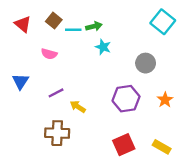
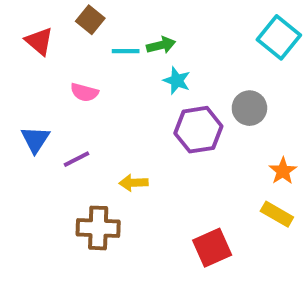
brown square: (54, 21) -> (90, 20), moved
purple line: (56, 93) -> (77, 159), moved
purple hexagon: (126, 99) -> (198, 130), moved
yellow arrow: (78, 107) -> (134, 183), turned -35
yellow rectangle: (162, 147) -> (277, 214), moved

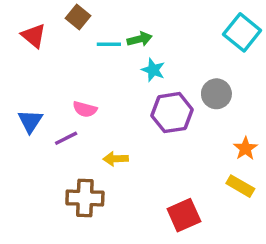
pink semicircle: (84, 92) -> (85, 109), moved

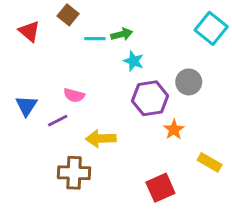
orange star: (245, 148) -> (174, 130), moved
yellow arrow: (116, 159) -> (101, 139), size x1.4

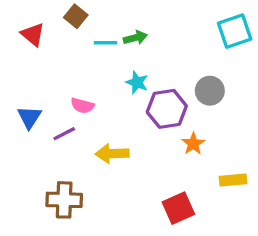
cyan square: (211, 28) -> (235, 31), turned 32
cyan star: (134, 61) -> (137, 82), moved
yellow rectangle: (210, 162) -> (233, 180), turned -35
brown cross: (74, 173) -> (64, 200), moved

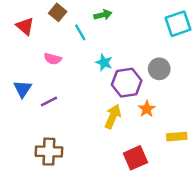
green arrow: (135, 38) -> (103, 15), moved
cyan line: (106, 43) -> (80, 32), turned 60
pink semicircle: (82, 106) -> (53, 59), moved
yellow arrow: (112, 154) -> (113, 116), moved, turned 115

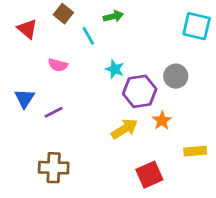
cyan square: (178, 24) -> (197, 26), turned 32
yellow arrow: (113, 116) -> (124, 129), turned 35

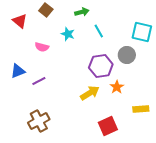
cyan square: (197, 26) -> (142, 32), moved
cyan line: (88, 36) -> (99, 31), moved
cyan star: (115, 69) -> (68, 34), moved
blue triangle: (24, 98) -> (18, 71), turned 35
brown cross: (54, 168) -> (39, 121), turned -30

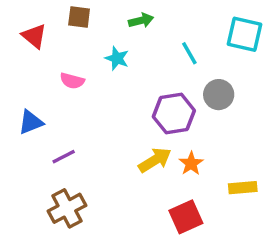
brown square: (46, 10) -> (79, 17), turned -32
cyan line: (99, 31) -> (189, 53), moved
cyan square: (142, 32) -> (245, 34), moved
purple line: (39, 81) -> (64, 157), moved
orange star: (117, 87) -> (191, 164), moved

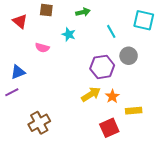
purple line: (64, 157) -> (12, 92), moved
yellow rectangle: (243, 188) -> (134, 111), moved

